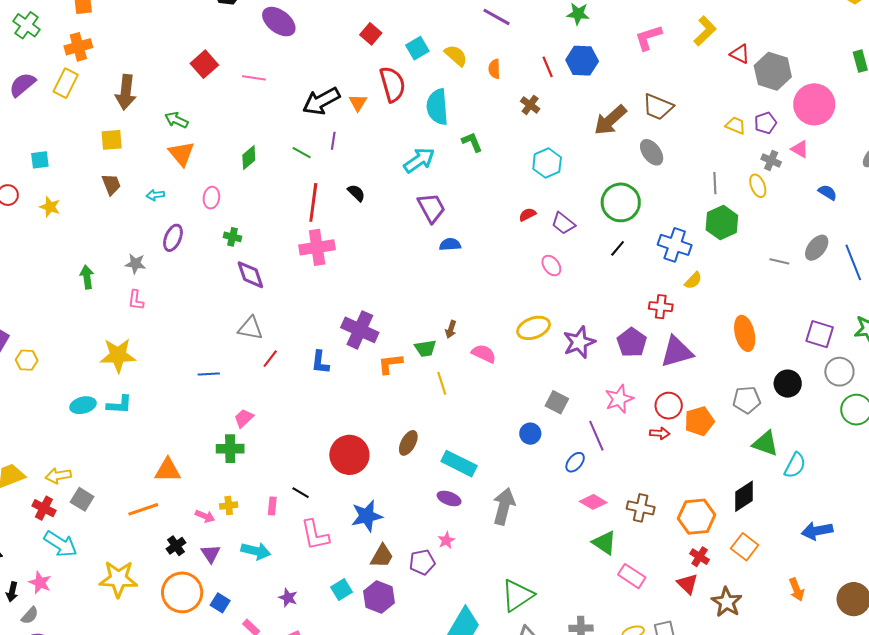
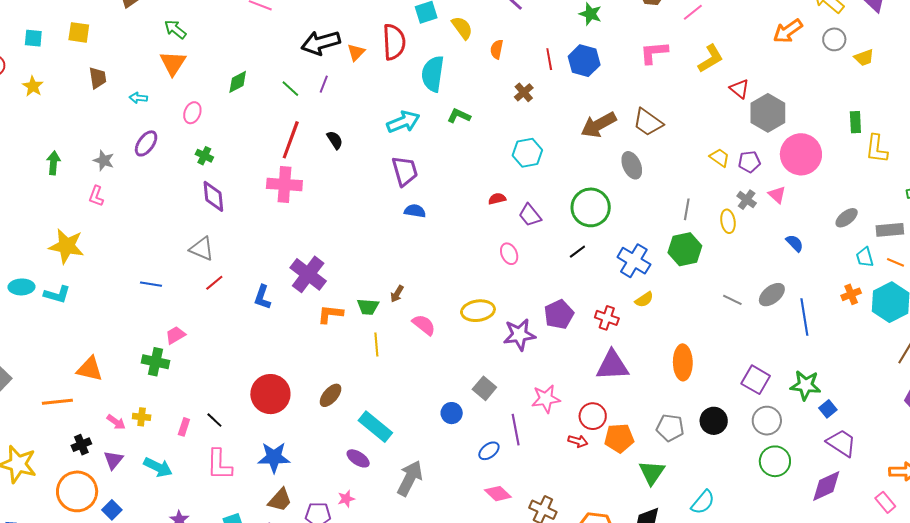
yellow square: (112, 140) -> (79, 32), moved
green L-shape: (472, 142) -> (459, 116), turned -55
purple pentagon: (632, 342) -> (559, 314), moved
green triangle: (765, 444) -> (652, 472), moved, turned 32

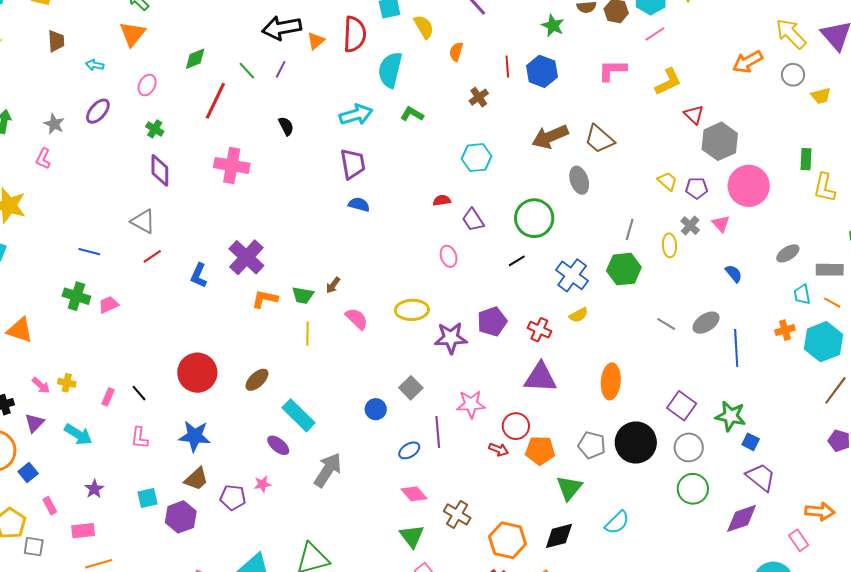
red line: (291, 140) -> (215, 101), moved
green cross: (155, 362) -> (76, 296), moved
blue square: (828, 409) -> (751, 442), turned -30
black circle: (714, 421) -> (636, 443), size x1.5
pink L-shape: (219, 465) -> (140, 438), size x0.7

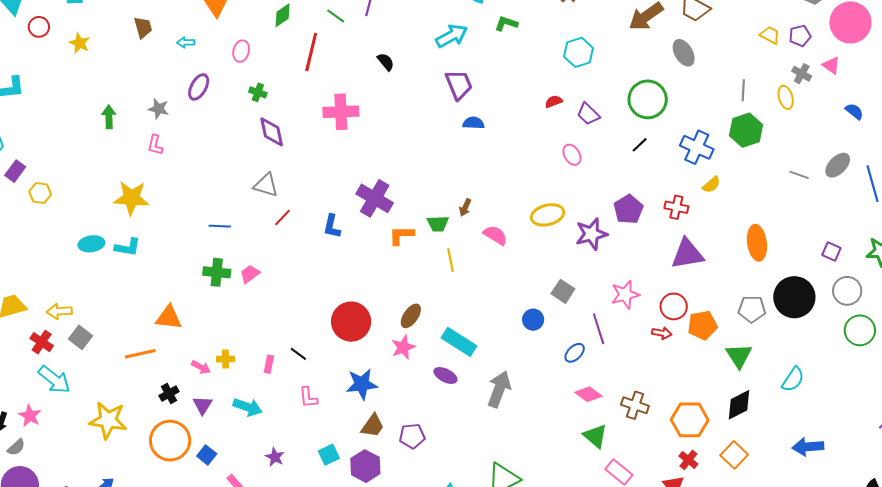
purple square: (682, 406) -> (831, 252), size x0.7
pink star: (262, 484) -> (403, 347), moved, size x1.4

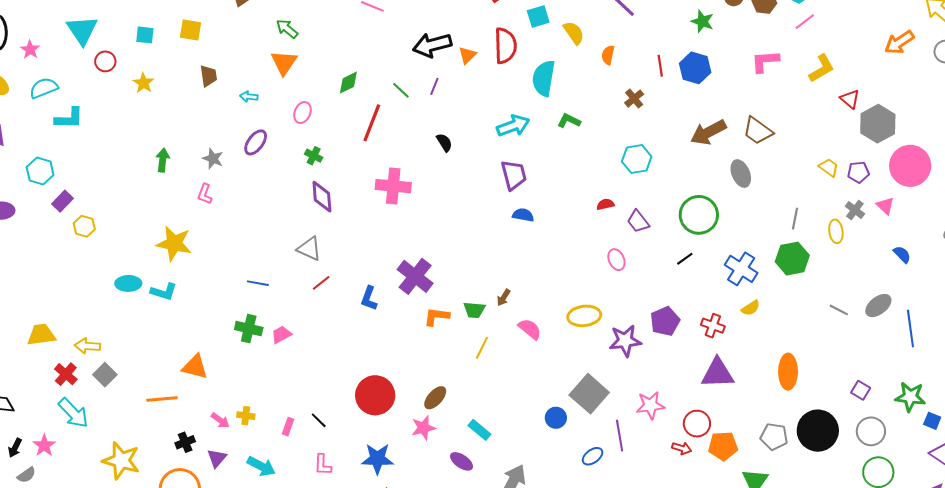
yellow line: (450, 260) -> (482, 348), turned 30
gray square: (563, 291) -> (589, 394), size x1.6
cyan rectangle: (459, 342) -> (479, 430), size x0.7

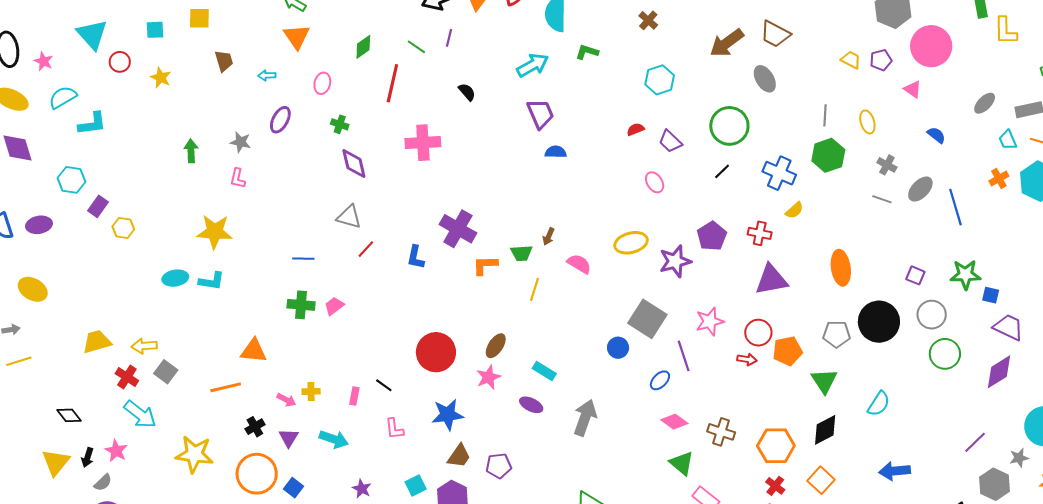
gray cross: (855, 210) -> (887, 165), moved

